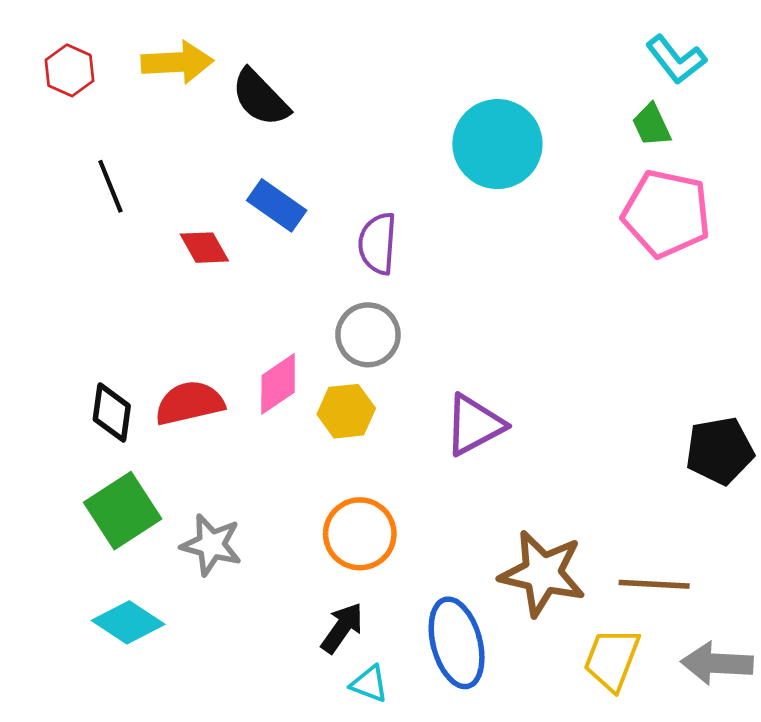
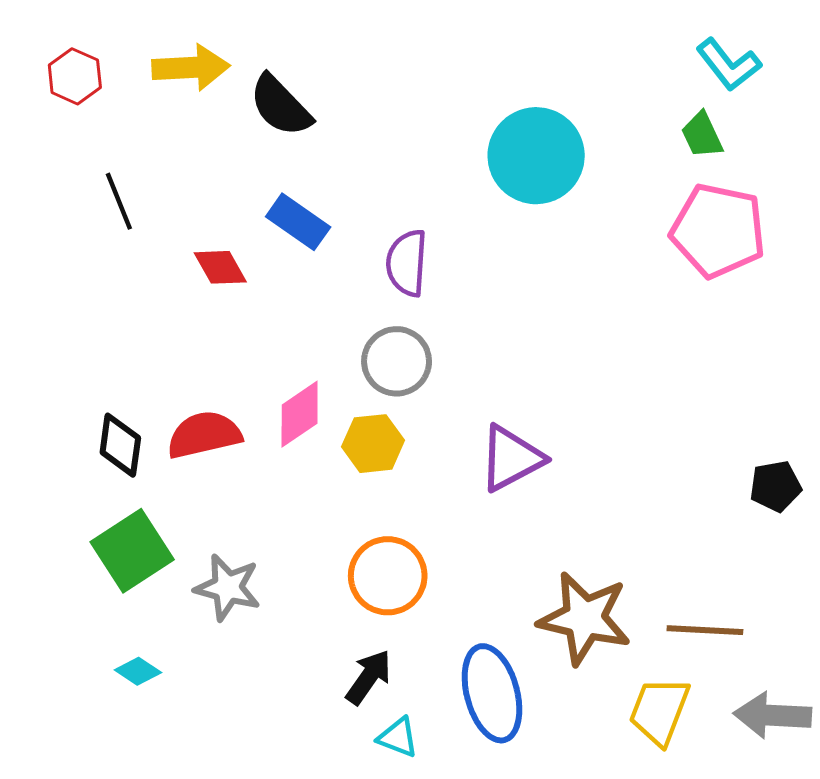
black pentagon: (720, 451) -> (775, 486), size x0.7
cyan diamond: (128, 622) -> (138, 671), size x0.6

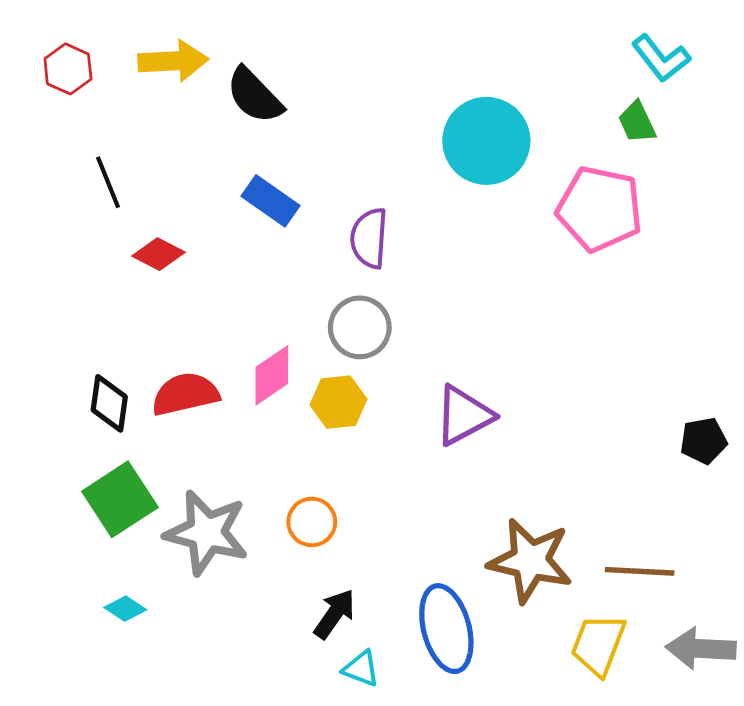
pink pentagon: (718, 231) -> (600, 209), moved
red diamond: (220, 267) -> (159, 254), moved, turned -33
orange circle: (388, 576) -> (312, 522), moved, size x0.7
gray star: (228, 588) -> (207, 533), size x1.4

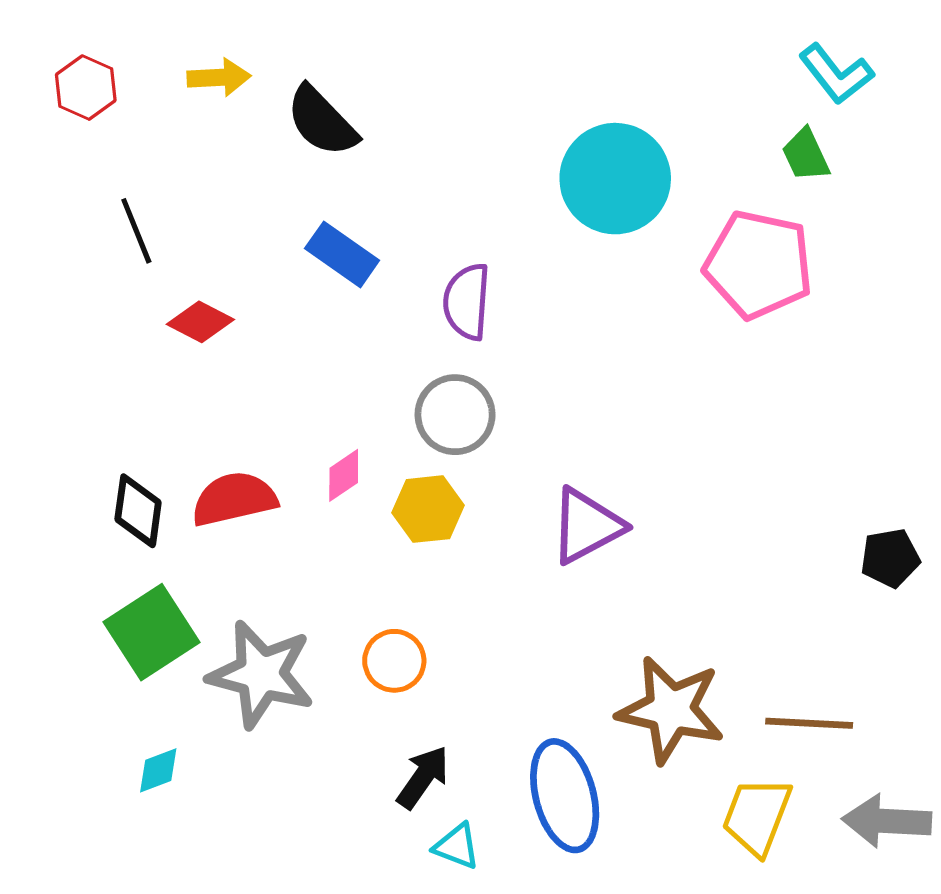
yellow arrow: (173, 61) -> (219, 77), size x0.7
pink diamond: (272, 375) -> (344, 475), size x0.7
cyan diamond: (125, 609) -> (158, 770), turned -54

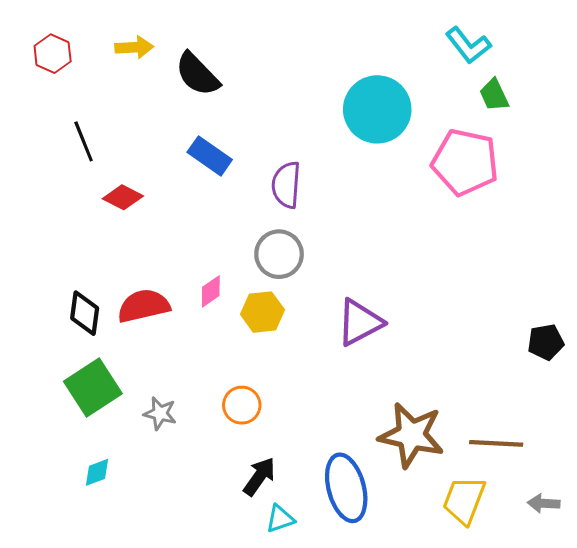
cyan L-shape: (836, 74) -> (468, 45), moved
gray star: (261, 674) -> (160, 413), size x0.5
gray arrow: (887, 821) -> (544, 503), size x0.6
cyan triangle: (457, 846) -> (280, 519), turned -40

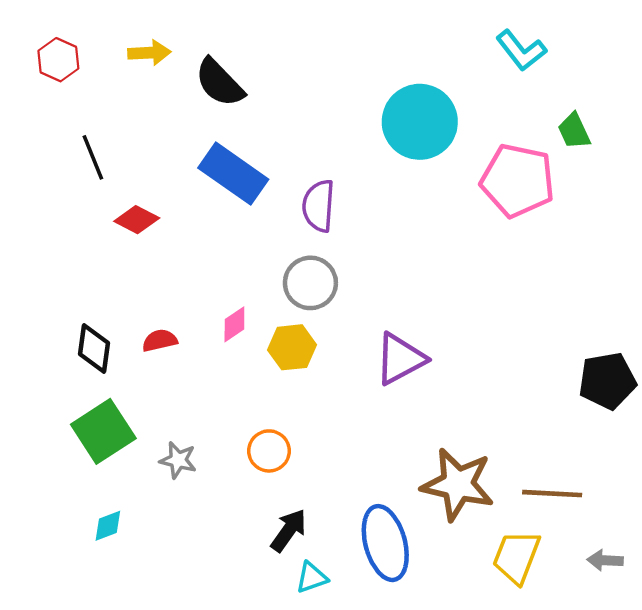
green trapezoid: (494, 95) -> (574, 131), moved
blue rectangle: (210, 156) -> (233, 174), size x1.4
red semicircle: (144, 306) -> (160, 340), size x0.6
black pentagon: (546, 342) -> (607, 381), size x1.4

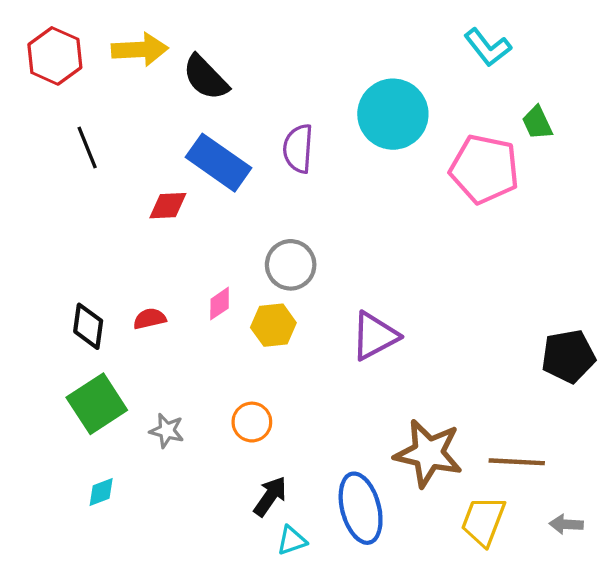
yellow arrow: (149, 53) -> (140, 50), size x1.4
red hexagon: (58, 60) -> (55, 56), size x1.4
purple semicircle: (318, 206) -> (298, 149), moved
red diamond: (137, 220) -> (168, 206), moved, turned -30

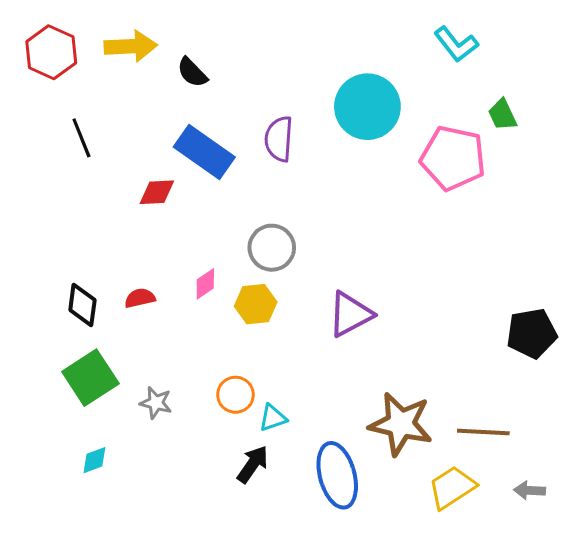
black semicircle: (206, 78) -> (192, 72), size x0.7
yellow trapezoid: (483, 521) -> (452, 487), turned 36
cyan triangle: (292, 540) -> (273, 418), moved

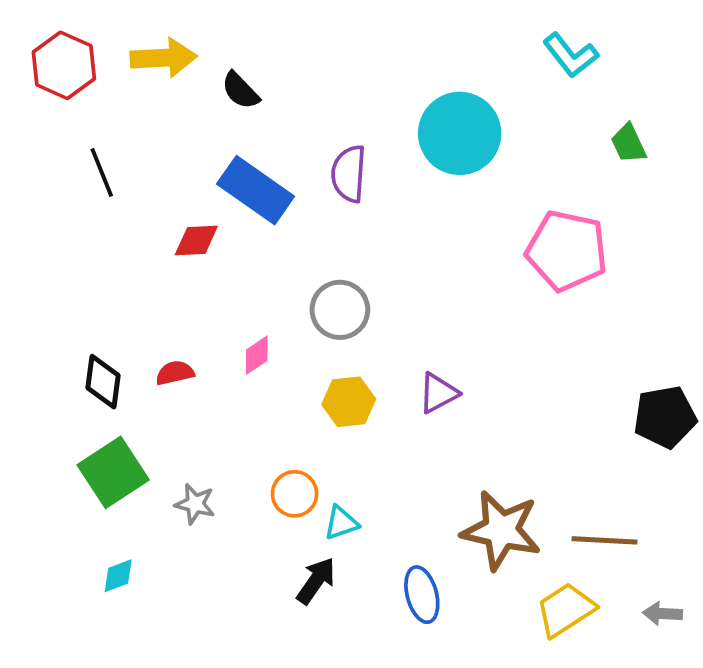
pink pentagon: (453, 158) -> (567, 251), moved
yellow hexagon: (256, 304) -> (349, 402), moved
purple triangle: (350, 314) -> (438, 393), size x0.7
blue ellipse: (337, 475) -> (422, 595), size x0.7

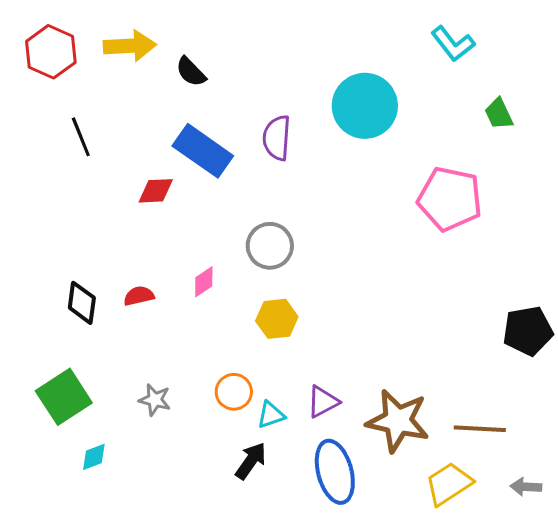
purple triangle: (438, 393) -> (323, 402), moved
green square: (113, 472) -> (64, 397), moved
blue ellipse: (422, 595) -> (335, 472), size x1.4

